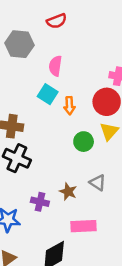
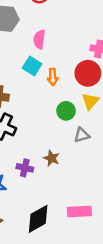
gray triangle: (98, 183) -> (82, 135), moved, turned -49
pink rectangle: (84, 226) -> (79, 212), moved

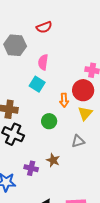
orange arrow: (53, 77) -> (64, 100), moved
green circle: (66, 111) -> (49, 121), moved

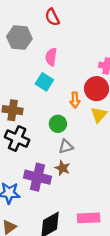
red semicircle: (44, 27) -> (52, 17), turned 84
gray triangle: (78, 141) -> (66, 146), moved
purple cross: (31, 168) -> (38, 177), size x1.6

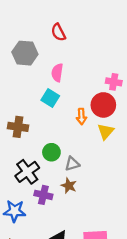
green circle: (58, 124) -> (51, 152), moved
black cross: (17, 139) -> (27, 172), moved, turned 30
purple cross: (38, 177) -> (43, 195), size x0.7

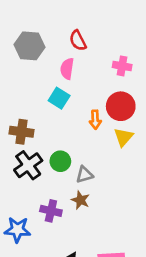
red semicircle: (58, 32) -> (78, 41), moved
pink cross: (114, 82) -> (122, 66), moved
black cross: (27, 172) -> (28, 165), moved

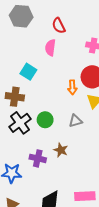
gray hexagon: (30, 46) -> (21, 16), moved
cyan square: (59, 98) -> (28, 72), moved
gray triangle: (85, 175) -> (75, 121), moved

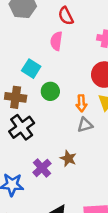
orange arrow: (72, 87) -> (81, 103), moved
green circle: (45, 120) -> (50, 91), moved
purple cross: (38, 158) -> (42, 168), turned 35

